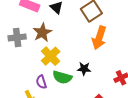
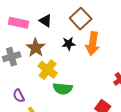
black star: (84, 69) -> (69, 44), moved
purple semicircle: (41, 82) -> (19, 96), moved

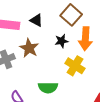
yellow cross: (48, 70) -> (75, 66), moved
green semicircle: (63, 89) -> (48, 87), moved

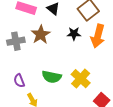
yellow cross: (75, 66) -> (81, 79), moved

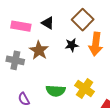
gray cross: (16, 41) -> (15, 60), turned 30

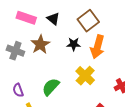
yellow cross: (85, 89) -> (85, 76), moved
green semicircle: (56, 91) -> (51, 87), turned 120

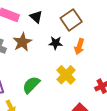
orange arrow: (97, 47) -> (79, 46), size x0.7

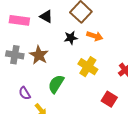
brown star: (22, 42) -> (39, 55), moved
orange arrow: (79, 46) -> (95, 36), turned -77

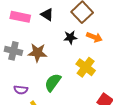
brown star: (39, 55) -> (38, 53), turned -30
purple semicircle: (25, 93) -> (21, 90), turned -56

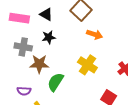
black star: (70, 37) -> (49, 37), moved
gray cross: (13, 51) -> (23, 47), moved
brown star: (38, 53) -> (39, 64), moved

